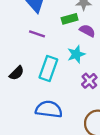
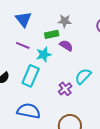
cyan star: (76, 54) -> (44, 54), moved

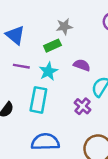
purple semicircle: (66, 46) -> (82, 65), moved

